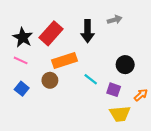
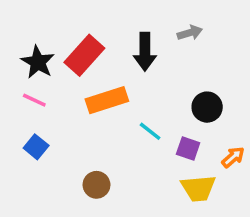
brown circle: (50, 80) -> (96, 185), moved

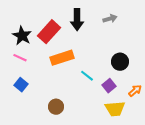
black arrow: (145, 52) -> (77, 20), moved
purple square: (188, 149) -> (109, 86), turned 32

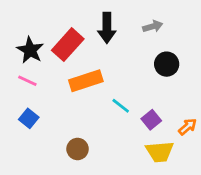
black circle: (120, 62) -> (167, 64), moved

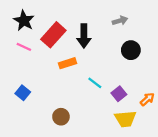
black arrow: (107, 28) -> (84, 36), moved
black star: (30, 50) -> (24, 21), moved
pink line: (27, 81) -> (24, 47), moved
orange rectangle: (86, 81) -> (68, 63), size x0.7

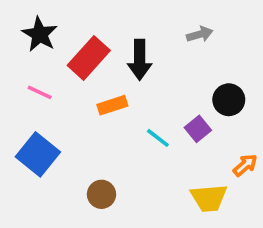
pink line: (24, 47) -> (40, 92), moved
black circle: (131, 50) -> (229, 100), moved
blue square: (23, 93) -> (38, 154), size x1.6
purple square: (119, 94) -> (198, 129), moved

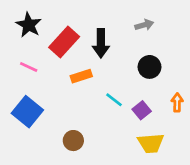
black circle: (229, 100) -> (150, 67), moved
purple square: (198, 129) -> (142, 110), moved
orange arrow: (245, 165) -> (177, 102), moved, turned -48

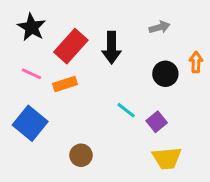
orange rectangle: (81, 76) -> (65, 84), moved
orange arrow: (177, 102) -> (196, 62), moved

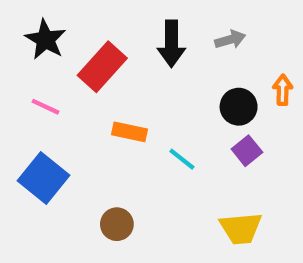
black arrow: (112, 48) -> (171, 44), moved
orange rectangle: (65, 84) -> (129, 132), moved, turned 30
purple square: (157, 122) -> (247, 151), moved

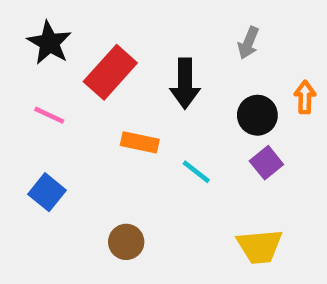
gray arrow: (230, 40) -> (248, 43), turned 128
black arrow: (171, 44) -> (185, 84), moved
blue square: (43, 178) -> (47, 192), size x0.7

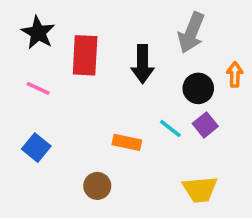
gray arrow: (248, 43) -> (191, 33), size x1.6
red rectangle: (110, 72) -> (85, 55), turned -39
orange rectangle: (140, 142) -> (127, 142), moved
cyan line: (196, 172) -> (170, 128), moved

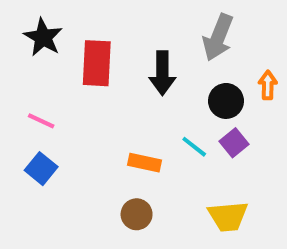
pink line: (38, 88) -> (41, 121), moved
brown circle: (97, 186) -> (137, 214), moved

